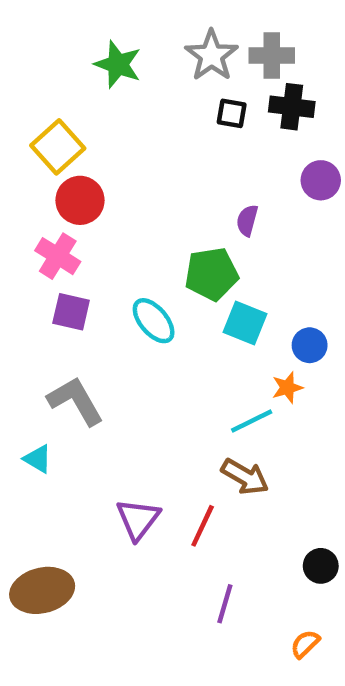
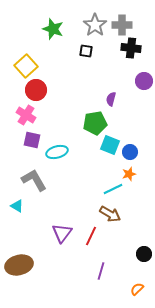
black square: (232, 113) -> (86, 51), moved
cyan ellipse: (154, 321) -> (57, 152), moved, turned -65
blue circle: (310, 345) -> (130, 152), moved

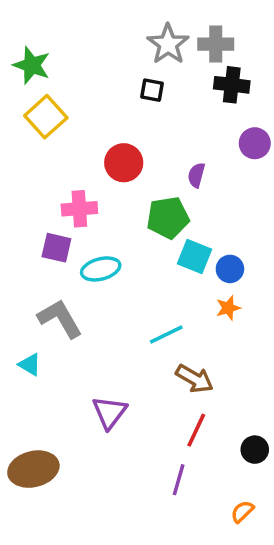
green star: (53, 29) -> (32, 65), moved
red circle: (36, 90) -> (124, 163), moved
pink cross: (26, 115) -> (79, 209), moved, turned -36
cyan line: (113, 189) -> (166, 334), moved
red line: (91, 236) -> (196, 430), moved

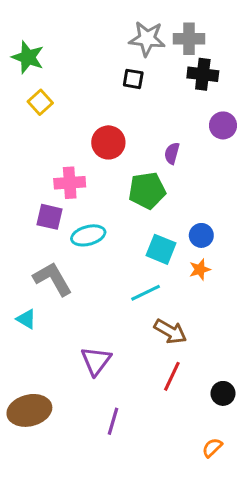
gray star: (168, 44) -> (147, 39), turned -30
yellow square: (46, 117) -> (40, 102), size x0.7
cyan square: (195, 257) -> (161, 249), moved
purple line: (179, 480) -> (113, 421), moved

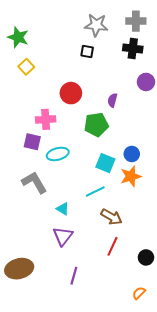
gray cross: (189, 39) -> (136, 21), moved
orange star: (200, 269) -> (131, 176), size x1.5
cyan triangle: (26, 319) -> (63, 209), moved

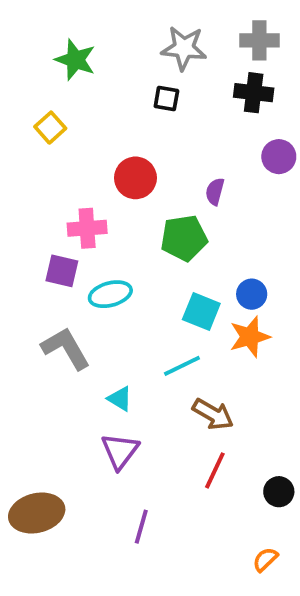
green star: (18, 37) -> (75, 60), moved

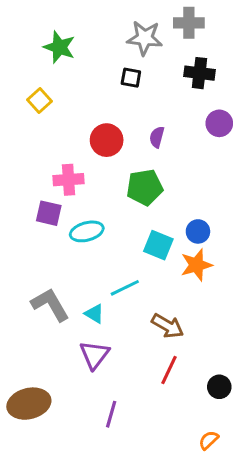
gray cross: (259, 40) -> (189, 23), moved
purple semicircle: (215, 191) -> (157, 137), moved
gray L-shape: (66, 348) -> (50, 305), moved
cyan line: (182, 366) -> (125, 288), moved

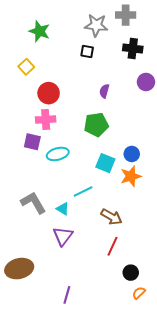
red circle: (107, 140) -> (49, 93), moved
black circle: (219, 387) -> (131, 273), moved
purple line: (111, 414) -> (67, 295), moved

